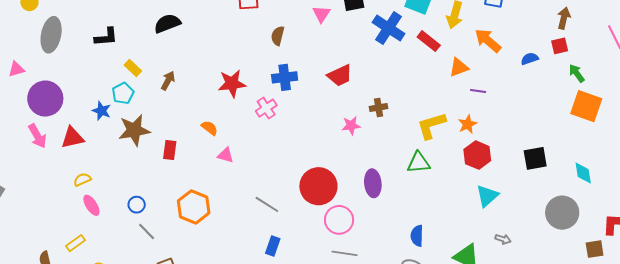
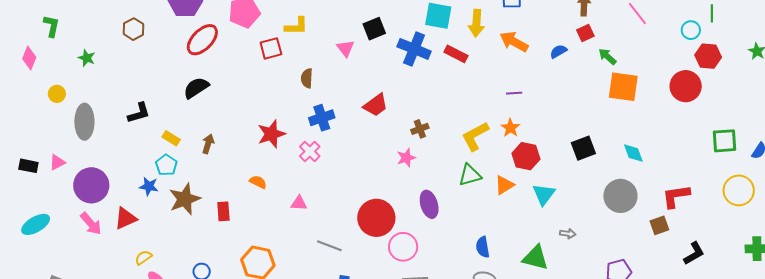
orange triangle: (459, 67) -> (504, 185), moved
pink star: (351, 126) -> (406, 158), moved
pink triangle: (226, 155) -> (299, 203), moved

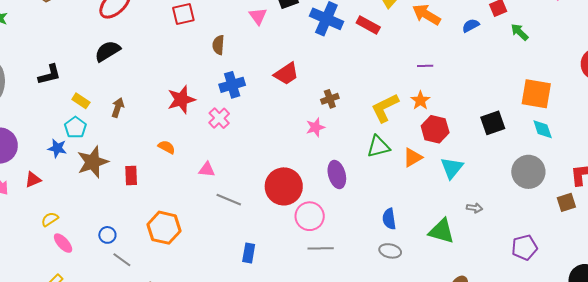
orange square: (623, 87) -> (536, 94), moved
red triangle: (126, 218) -> (33, 180), size x0.7
gray line: (329, 246) -> (229, 200), moved

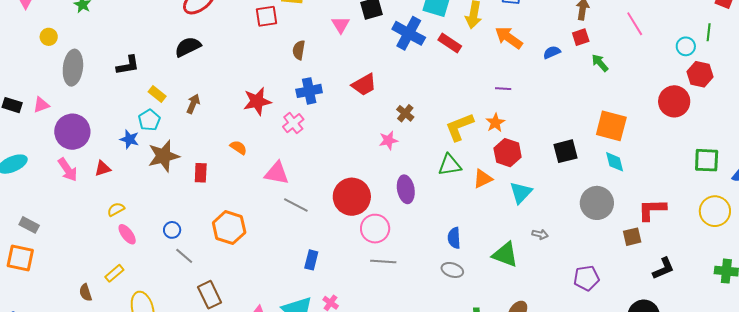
brown cross: (330, 99) -> (405, 113), turned -36
pink triangle: (207, 169) -> (277, 173), size x1.5

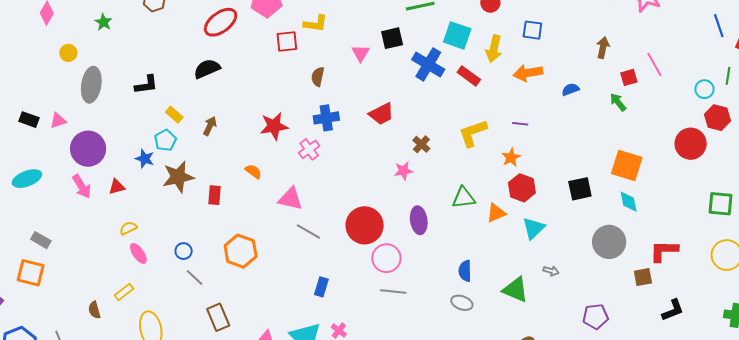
red square: (581, 37) -> (629, 77), moved
orange arrow: (509, 38) -> (528, 73), turned -48
yellow L-shape: (459, 127) -> (473, 133), moved

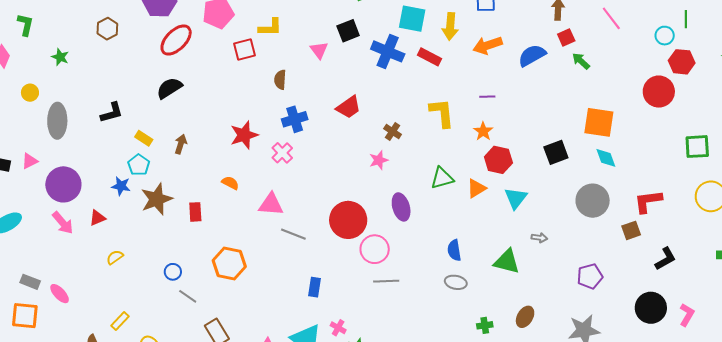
red square: (629, 77) -> (566, 37), moved
blue semicircle: (570, 89) -> (532, 55), size x1.6
yellow L-shape: (473, 133) -> (442, 113), turned 112
pink ellipse: (138, 253) -> (60, 294), moved

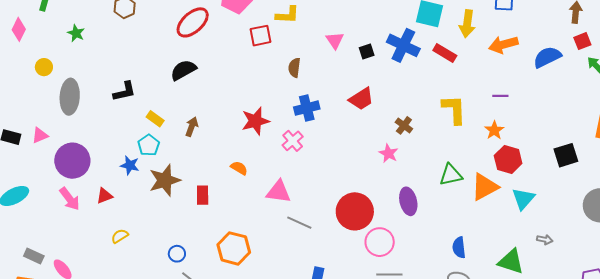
black square: (348, 31) -> (367, 51), moved, size x0.7
pink star: (379, 160) -> (388, 153), turned -30
orange triangle: (476, 188) -> (485, 187), size x1.4

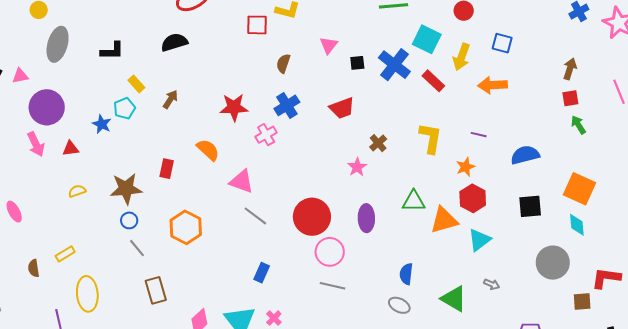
blue semicircle: (547, 57) -> (525, 155), moved
blue cross: (307, 108) -> (287, 105), turned -30
orange semicircle: (239, 168) -> (208, 150), size x1.4
brown star: (165, 180) -> (126, 189), moved

